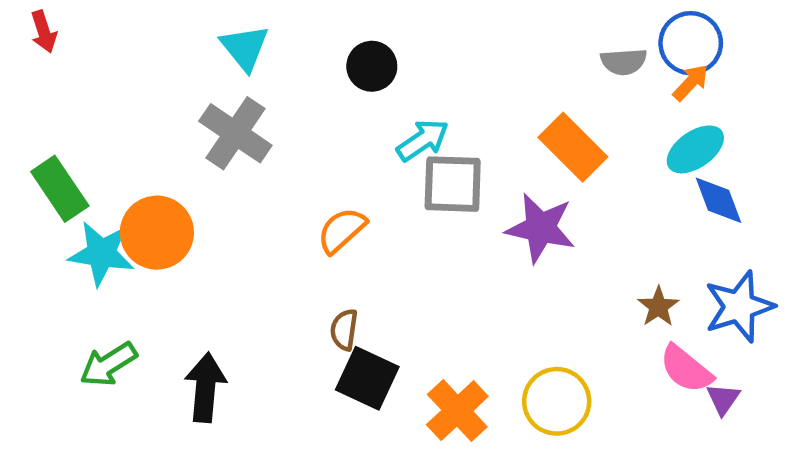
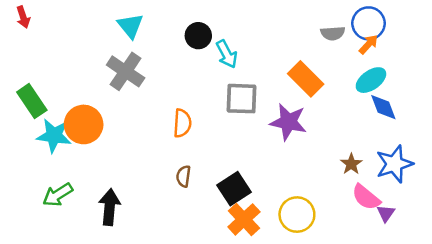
cyan arrow: (423, 140) -> (227, 54), moved, turned 96
orange semicircle: (342, 230) -> (182, 123), turned 136
black square: (367, 378) -> (234, 189), moved, turned 32

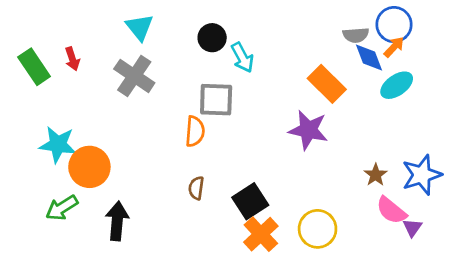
red arrow: (23, 17) -> (72, 59), moved
gray square: (241, 99) -> (216, 100), moved
green rectangle: (32, 101) -> (34, 67), moved
blue diamond: (383, 107) -> (369, 57), moved
orange circle: (84, 124) -> (89, 167), moved

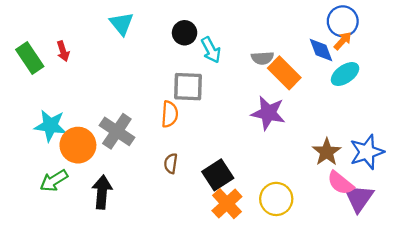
gray semicircle: (356, 35) -> (262, 58), moved
gray cross: (134, 76) -> (117, 131), moved
brown star: (376, 175) -> (327, 152), size x1.4
purple triangle: (412, 228) -> (359, 198), size x1.8

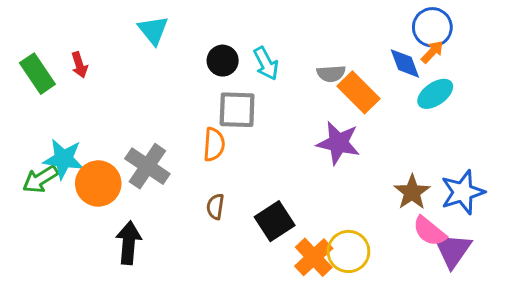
black circle: (185, 33) -> (223, 61), moved
green arrow: (54, 181) -> (40, 179), moved
orange cross: (227, 204) -> (314, 257), moved

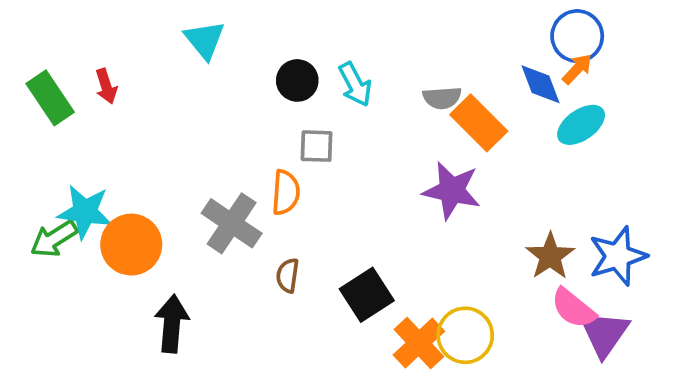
gray square: (237, 110) -> (317, 146), size x0.7
gray cross: (147, 166) -> (232, 223), moved

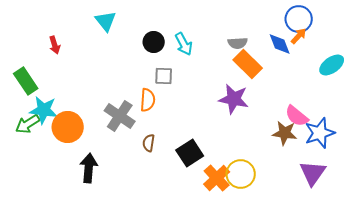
green rectangle: (50, 98) -> (26, 81), moved
gray semicircle: (442, 98) -> (238, 43), moved
cyan ellipse: (581, 125) -> (332, 65), moved
brown star: (550, 256) -> (285, 133), turned -30
pink semicircle: (573, 308) -> (297, 116), moved

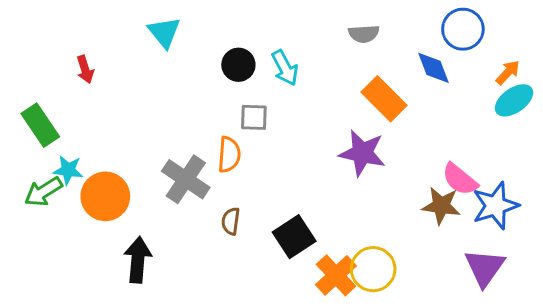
orange arrow: (299, 36) -> (508, 72), moved
gray semicircle: (238, 43) -> (364, 34), moved
cyan star: (44, 110) -> (68, 170), size x0.7

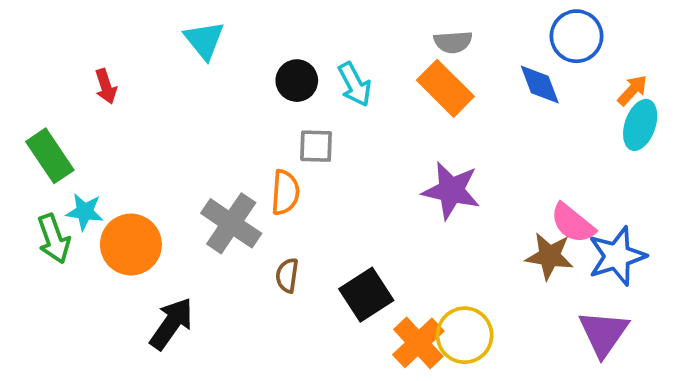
orange rectangle: (384, 99) -> (445, 88), moved
cyan ellipse: (514, 100) -> (640, 125), turned -36
green arrow: (43, 192) -> (54, 239), turned -78
black arrow: (138, 260) -> (171, 324), turned 30

